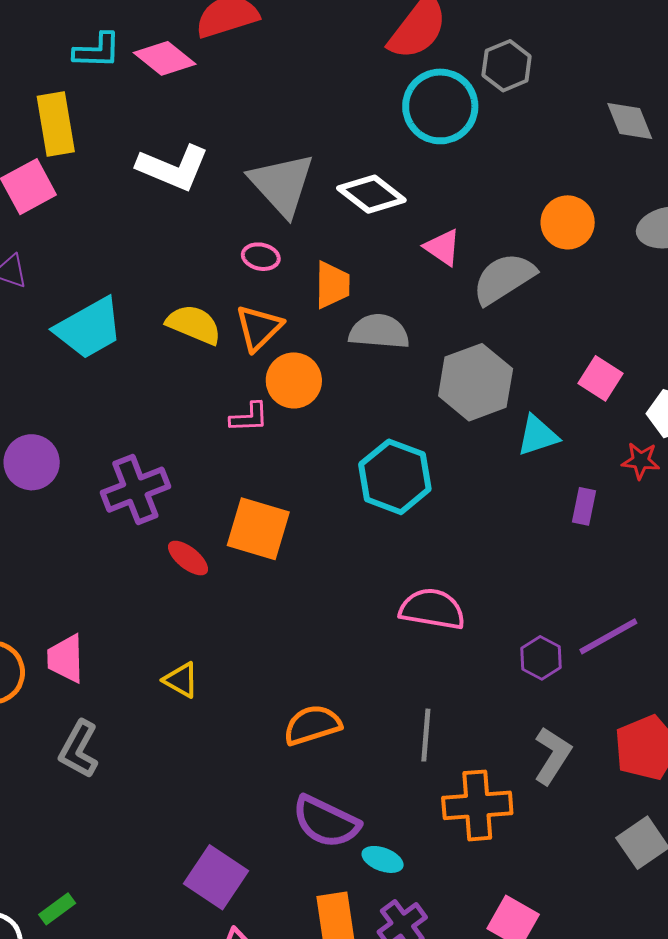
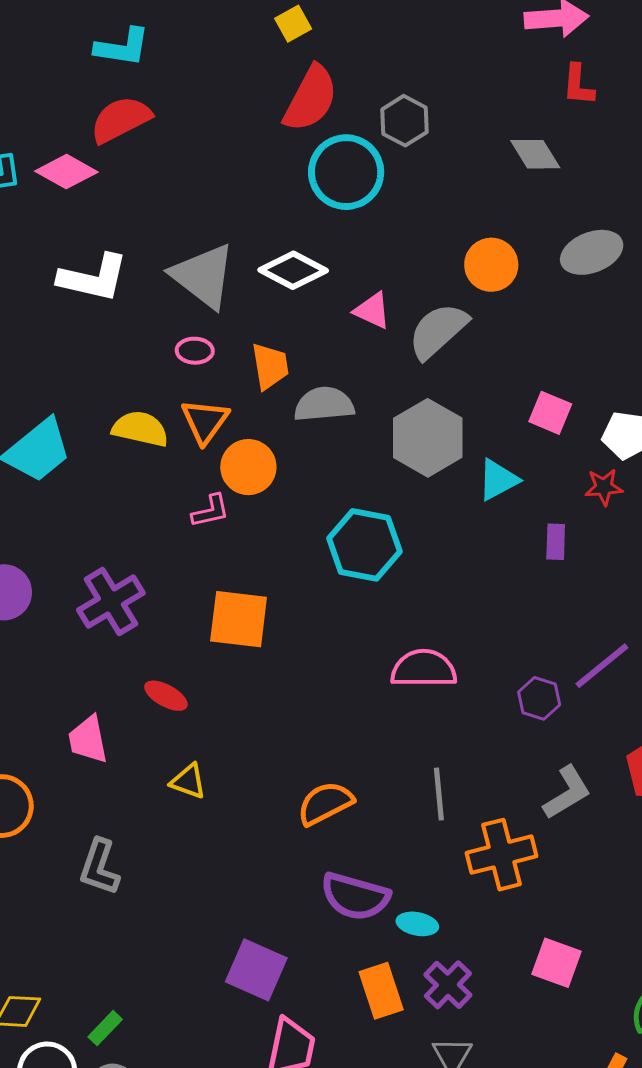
red ellipse: (188, 558) -> (166, 696), moved
pink trapezoid: (66, 659) -> (88, 740), moved
gray L-shape: (552, 756) -> (567, 793), turned 36

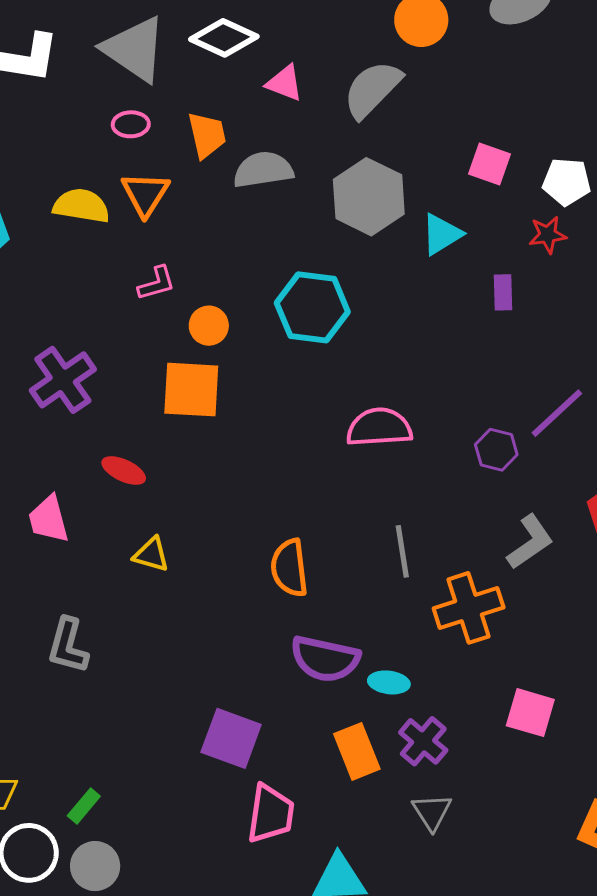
pink triangle: (372, 311) -> (285, 83), moved
orange circle: (248, 467) -> (209, 326), moved, size x0.7
orange semicircle: (325, 803) -> (289, 568), turned -66

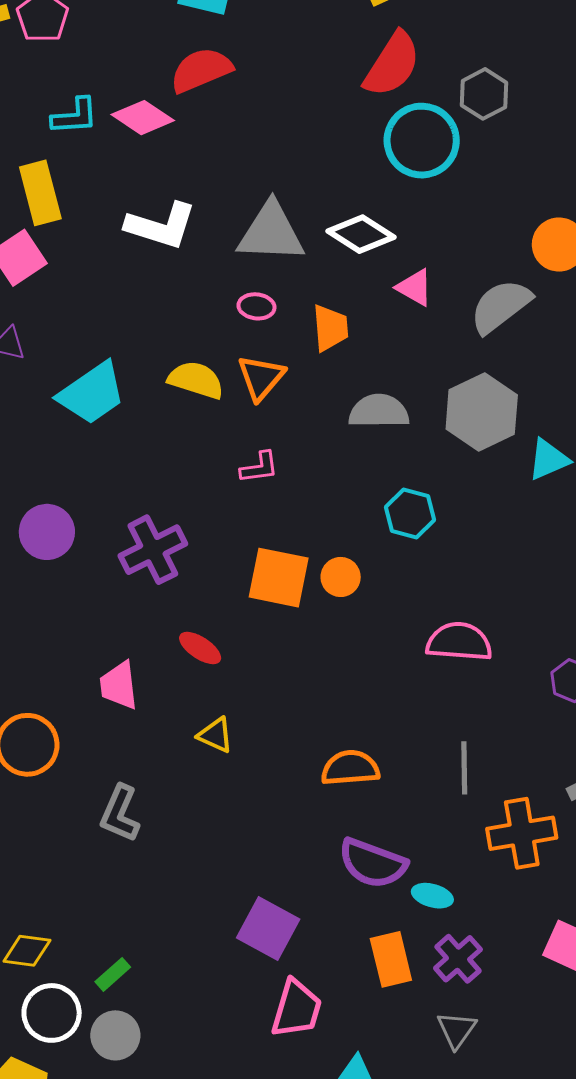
gray triangle: (135, 49) -> (271, 232), turned -40
gray semicircle: (263, 170) -> (379, 411), moved
cyan hexagon: (312, 307) -> (410, 513), size x0.7
orange circle: (209, 326) -> (341, 577), moved
orange semicircle: (289, 568) -> (350, 768), turned 84

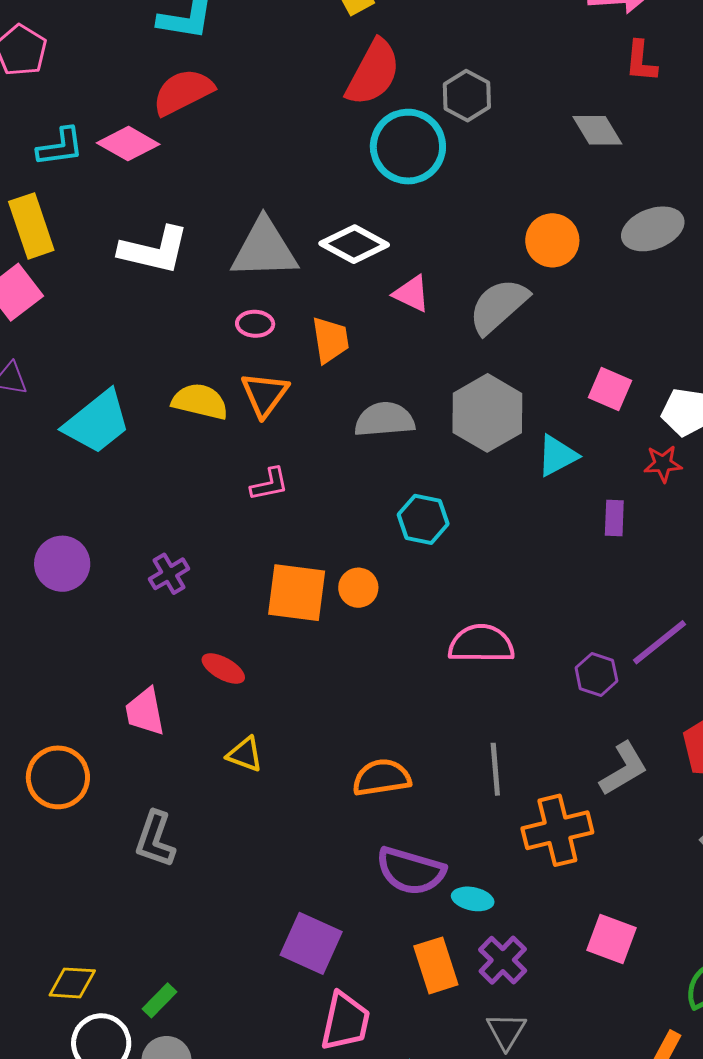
purple cross: (153, 550) -> (169, 574), size x0.6

